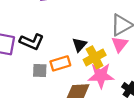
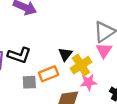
pink star: (101, 76) -> (88, 82), size x0.7

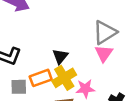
yellow cross: (81, 65) -> (64, 78), moved

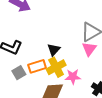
gray square: (19, 87) -> (19, 73), turned -32

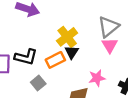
orange rectangle: (37, 66) -> (55, 60), moved
yellow cross: (56, 67) -> (67, 37), moved

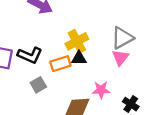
black triangle: (72, 52) -> (79, 58), turned 48

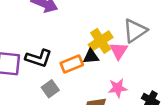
yellow cross: (77, 41) -> (101, 41), moved
pink triangle: (120, 58) -> (119, 51), moved

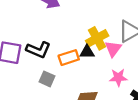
pink star: (118, 88) -> (118, 77), moved
gray square: (50, 89) -> (47, 79), turned -35

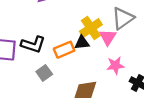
gray square: (47, 79) -> (44, 73), turned 35

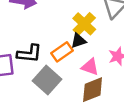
pink triangle: (108, 37) -> (90, 67), moved, turned -30
gray square: (44, 73) -> (47, 80), size x1.6

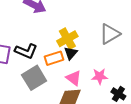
yellow cross: (84, 24) -> (67, 39), moved
black triangle: (78, 41) -> (71, 53), turned -48

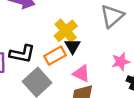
pink star: (100, 76) -> (121, 62), moved

